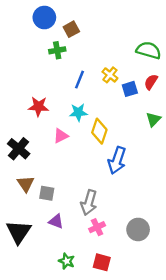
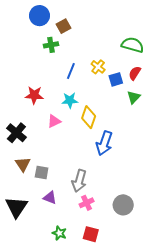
green triangle: (153, 119) -> (134, 97), moved

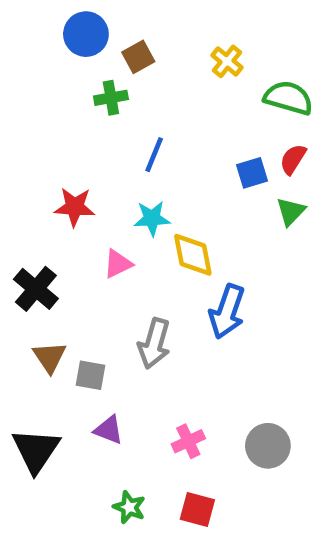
yellow cross: (98, 67) -> (227, 61), moved
yellow diamond: (89, 117) -> (193, 255), turned -30
gray arrow: (79, 181) -> (154, 343), moved

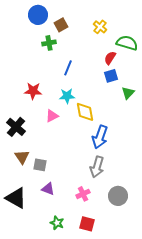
red semicircle: (293, 159) -> (110, 58), moved
gray arrow: (154, 343) -> (97, 167), moved
black triangle: (36, 450) -> (16, 198), turned -35

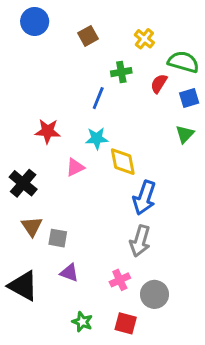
blue circle: (38, 15) -> (35, 21), moved
green cross: (49, 43) -> (121, 72), moved
blue square: (111, 76) -> (189, 98), moved
gray circle: (118, 196) -> (154, 294), moved

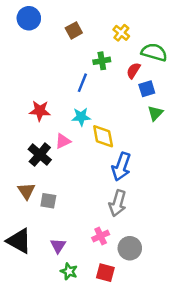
blue square: (189, 98) -> (147, 89), moved
black cross: (23, 183) -> (40, 155), moved
purple triangle: (69, 273) -> (58, 246), moved, turned 42

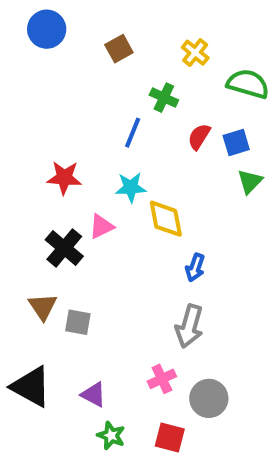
green cross: (102, 61) -> (164, 98), turned 35
red semicircle: (133, 71) -> (199, 137), moved
blue arrow: (121, 167) -> (195, 268), size x0.6
purple triangle: (58, 246) -> (94, 395), turned -35

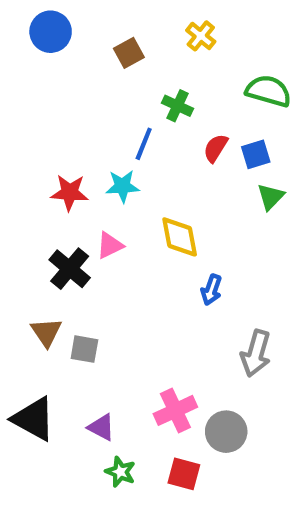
yellow cross: (195, 53) -> (201, 36), moved
cyan star: (131, 187) -> (122, 186), moved
gray arrow: (189, 326) -> (256, 353), moved
pink cross: (162, 379) -> (175, 410), size x1.4

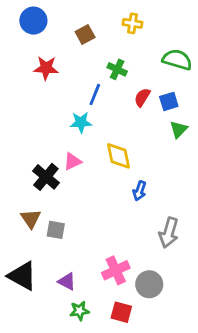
yellow cross: (201, 36) -> (132, 23), turned -30
red star: (70, 193) -> (46, 68), moved
green star: (120, 472) -> (79, 311), turned -30

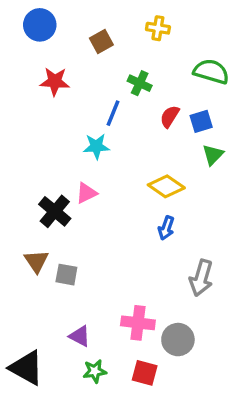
yellow diamond: (119, 156) -> (166, 186), moved, turned -44
pink cross: (116, 270) -> (138, 323), turned 32
black triangle: (22, 276) -> (26, 368), moved

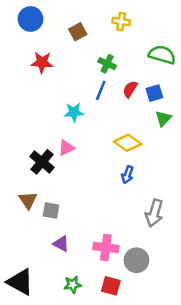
blue line: (113, 113) -> (101, 90), moved
purple triangle: (80, 336) -> (61, 244), moved

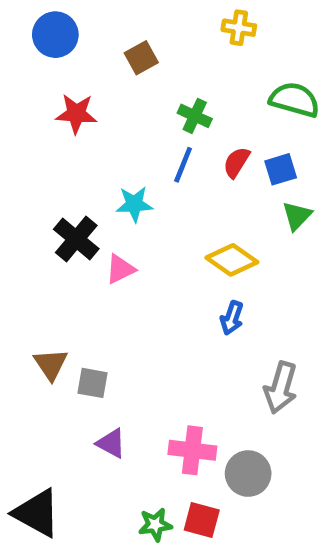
yellow cross: (121, 22) -> (239, 28), moved
black cross: (42, 162) -> (76, 239), moved
green star: (73, 285) -> (155, 525), moved

